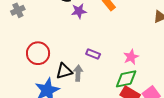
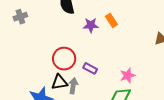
purple star: (79, 11) -> (91, 25), moved
red circle: (38, 53) -> (64, 59), moved

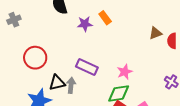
red circle: (64, 59) -> (35, 58), moved
purple rectangle: (90, 68) -> (87, 67), size x1.5

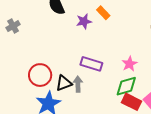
red circle: (35, 58) -> (40, 75), moved

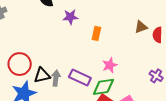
orange rectangle: (103, 13) -> (96, 33), moved, turned 48
purple rectangle: (91, 64) -> (80, 78), moved

